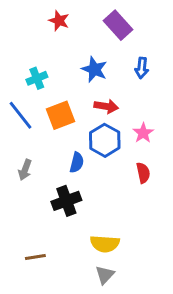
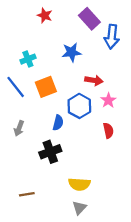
blue arrow: (142, 68) -> (112, 37), moved, size x1.5
blue star: (94, 69) -> (71, 52), turned -30
red arrow: (106, 106) -> (94, 80), moved

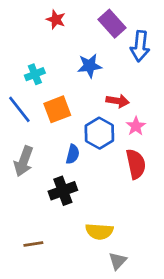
gray arrow: (19, 128) -> (24, 161), size x1.5
red semicircle: (108, 131) -> (136, 164), size x1.5
gray triangle: (79, 208) -> (118, 261), moved

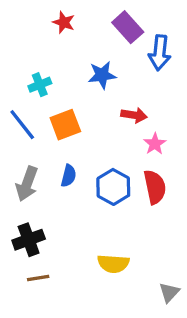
blue hexagon: (99, 133) -> (113, 187), moved
blue semicircle: (73, 154) -> (69, 176), moved
black cross: (63, 191) -> (29, 240), moved
gray triangle: (118, 261) -> (169, 292), moved

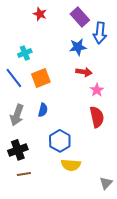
blue star: (102, 75) -> (78, 47), moved
blue hexagon: (113, 187) -> (60, 141), moved

